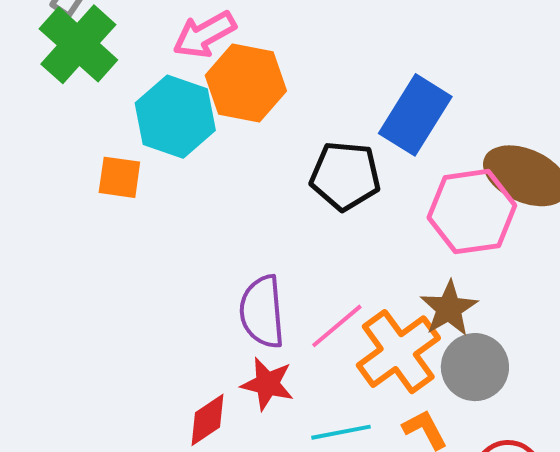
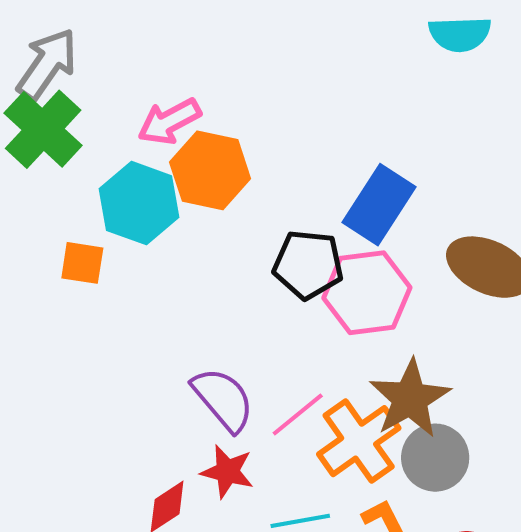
pink hexagon: (472, 212) -> (367, 293), moved
brown star: (449, 308) -> (410, 399), size x1.4
purple semicircle: (262, 312) -> (223, 399), turned 144

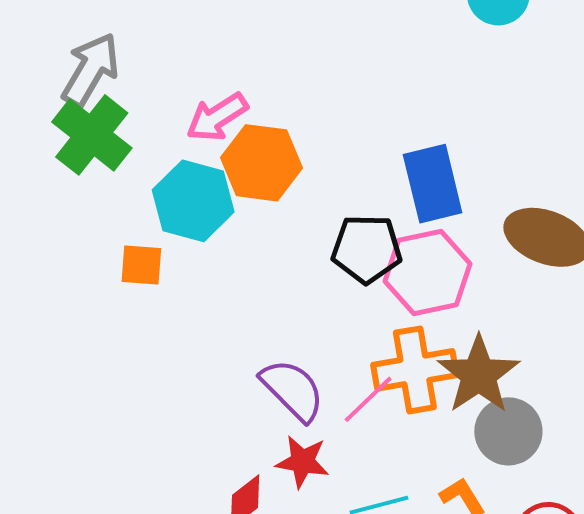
blue rectangle: (379, 205) -> (433, 184), turned -42
orange cross: (359, 441) -> (415, 370), moved, turned 30

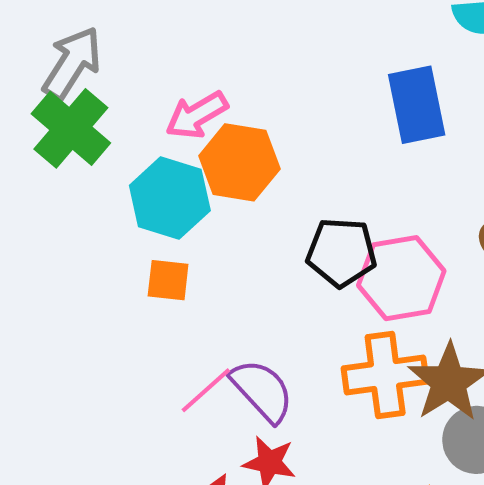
blue rectangle: (433, 184) -> (417, 105), moved
orange square: (141, 265) -> (168, 280), moved
pink line: (368, 399) -> (206, 390), moved

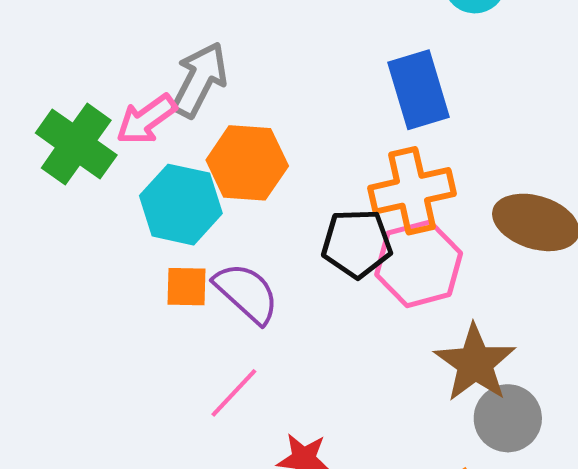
gray arrow: (72, 63) -> (200, 80), moved
pink arrow: (197, 115) -> (146, 119), moved
orange cross: (385, 375) -> (412, 191), moved
purple semicircle: (262, 391) -> (246, 293), moved

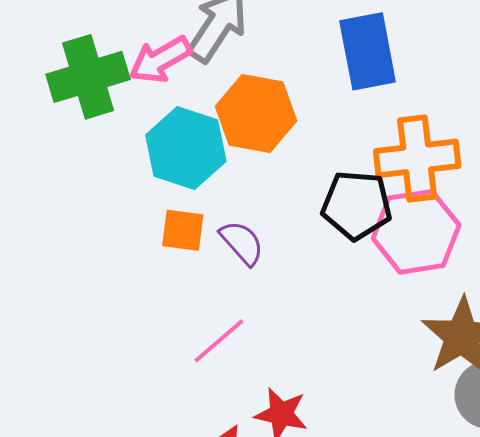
blue rectangle: (419, 90) -> (368, 51), moved
green cross: (76, 144) -> (88, 77), turned 32
purple semicircle: (246, 293) -> (242, 243), size x0.7

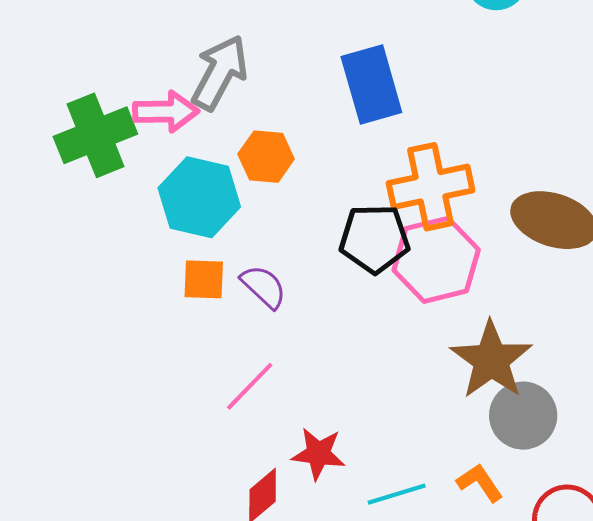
pink arrow: (160, 60) -> (166, 112), turned -146
orange hexagon: (256, 114) -> (266, 157), size x0.7

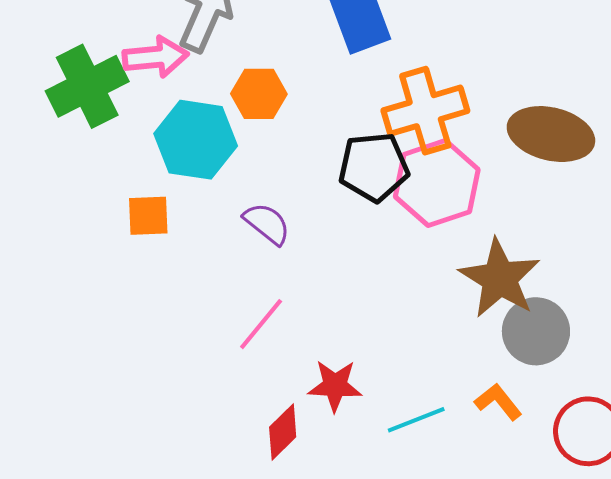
orange square: (204, 279) -> (148, 216), moved

